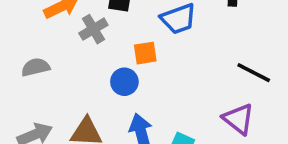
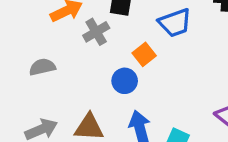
orange square: (145, 53) -> (144, 54), turned -30

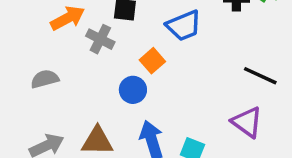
gray cross: (96, 32) -> (100, 39), turned -30

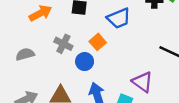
gray cross: (100, 39) -> (63, 44), moved
purple triangle: (247, 122) -> (142, 82), moved

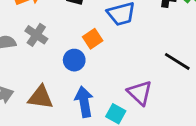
gray cross: (63, 44) -> (36, 35), moved

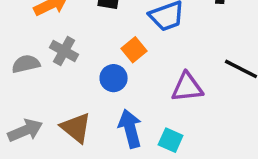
purple triangle: (140, 93) -> (187, 87), moved, turned -44
brown triangle: (41, 97) -> (76, 128), turned 36

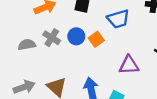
blue circle: (114, 78) -> (76, 36), moved

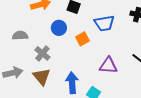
blue circle: (76, 36) -> (59, 28), moved
gray cross: (52, 38) -> (42, 53), moved

